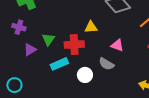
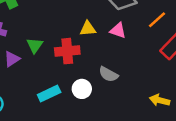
pink triangle: (117, 45) -> (118, 30), moved
cyan rectangle: (59, 64) -> (49, 93), moved

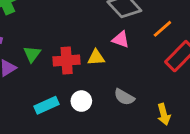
yellow triangle: (88, 29) -> (96, 57), moved
gray semicircle: (108, 74) -> (124, 97), moved
yellow arrow: (160, 100) -> (164, 114), turned -120

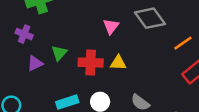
pink triangle: (121, 39) -> (111, 26), moved, turned 42

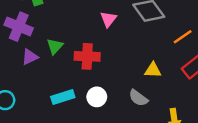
purple cross: (24, 34) -> (19, 27), size x1.5
yellow triangle: (118, 63) -> (153, 70), moved

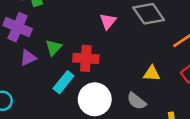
cyan rectangle: (63, 97) -> (63, 82), moved, turned -35
white circle: (97, 97) -> (95, 99), size x1.6

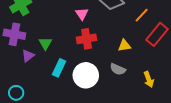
red cross: (86, 58) -> (87, 39), moved

